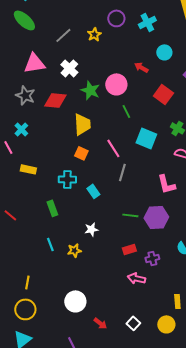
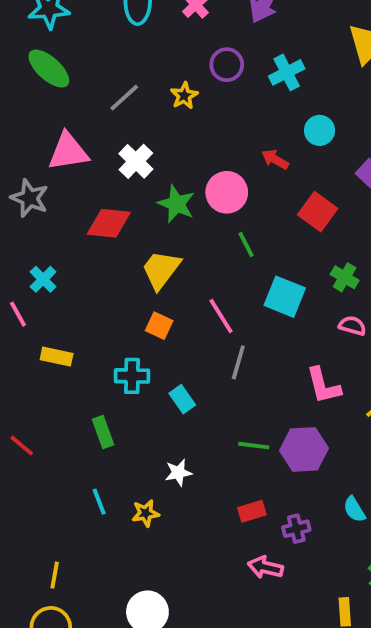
gray star: (25, 95) -> (30, 198), moved
yellow trapezoid: (82, 124) -> (161, 270), turned -140

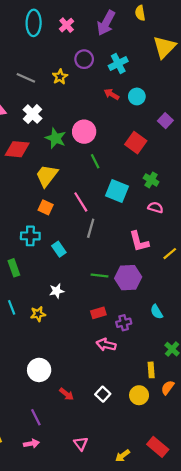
gray line: (124, 98) -> (26, 78), turned 66
red arrow: (275, 159) -> (112, 94), moved

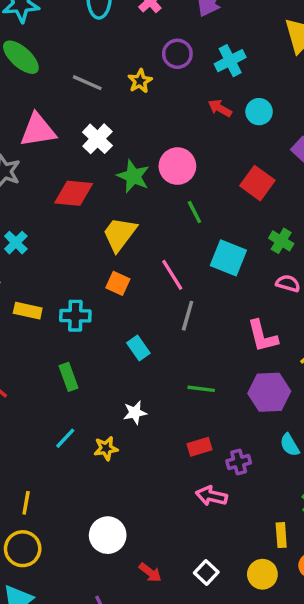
cyan cross: (30, 236) -> (75, 316), moved
purple hexagon: (128, 278) -> (269, 392), moved
cyan line: (12, 307) -> (65, 438), turned 64

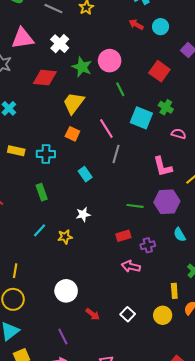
green cross: (281, 241) -> (166, 107), moved
green line: (201, 389) -> (135, 206), moved

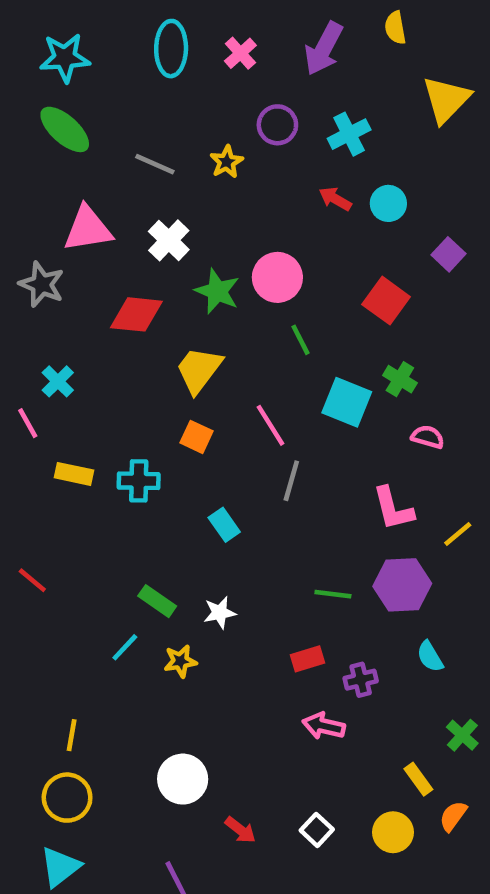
green rectangle: (42, 192) -> (157, 601), moved, turned -35
yellow rectangle: (174, 291) -> (418, 779), turned -32

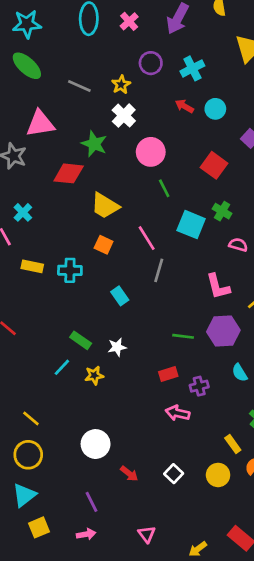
white cross: (169, 240) -> (124, 116), moved
green star: (217, 291) -> (94, 144), moved
yellow trapezoid: (199, 370) -> (105, 206), turned -96
yellow line: (72, 735) -> (31, 418), turned -60

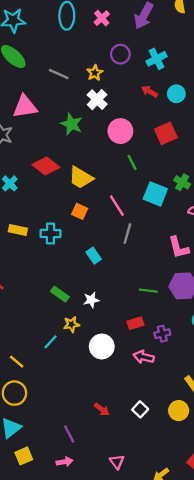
red square: (214, 165) -> (166, 133), moved, turned 30
red diamond: (69, 173) -> (46, 166), moved, turned 32
cyan line: (62, 367) -> (51, 342), moved
white circle: (96, 444) -> (102, 346), moved

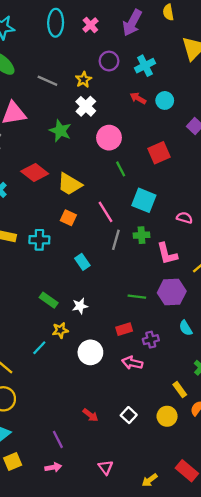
red square: (166, 133) -> (159, 153), moved
green cross: (182, 182) -> (142, 235), moved, turned -35

